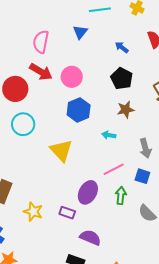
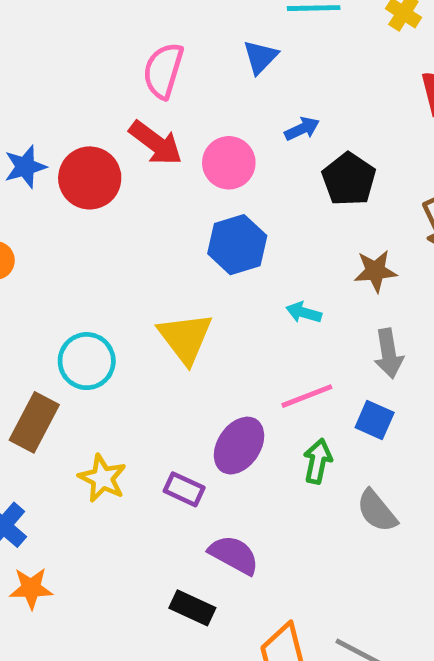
blue arrow: (122, 47) -> (302, 129), moved, turned 112
brown star: (126, 110) -> (375, 271), moved
cyan circle: (23, 124) -> (87, 361), moved

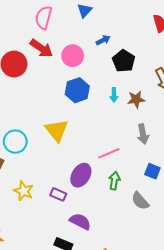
cyan arrow: (304, 312) -> (114, 95), moved, turned -104
blue square: (375, 420) -> (152, 171), moved

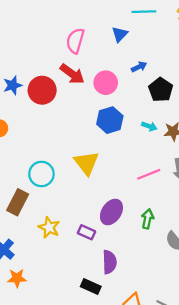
cyan arrow: (114, 95) -> (149, 126), turned -72
pink line: (109, 153) -> (149, 174), moved
purple semicircle: (80, 222) -> (110, 262), turned 60

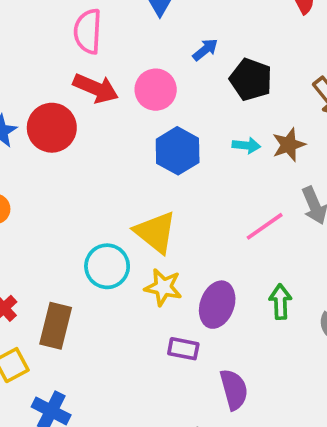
cyan circle: (41, 174) -> (107, 266), moved
yellow star: (49, 227) -> (163, 287), moved

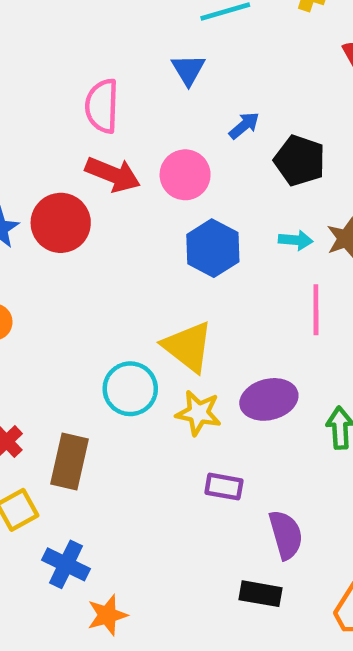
pink line: (265, 226) -> (316, 310), moved, turned -54
purple ellipse: (217, 305) -> (269, 399), moved, turned 57

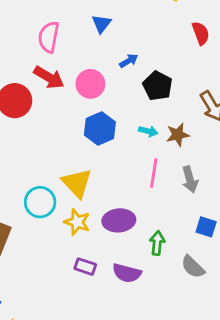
purple semicircle: (286, 535) -> (127, 273), moved, turned 112

